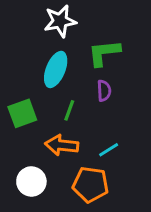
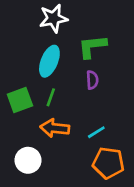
green line: (69, 110) -> (51, 97), moved
orange pentagon: (90, 185) -> (108, 163), moved

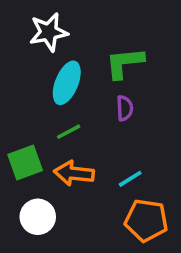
white star: (53, 18) -> (49, 32), moved
green line: (51, 97) -> (69, 132), turned 42
green square: (20, 100) -> (25, 162), moved

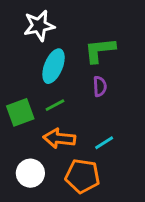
green square: (25, 162) -> (20, 112), moved
orange pentagon: (146, 220) -> (82, 176), moved

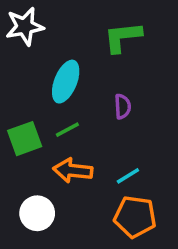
white star: (39, 26) -> (25, 26), moved
green L-shape: (100, 50) -> (123, 37), moved
orange pentagon: (82, 176) -> (135, 217), moved

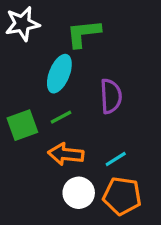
green L-shape: (123, 37) -> (84, 33), moved
purple semicircle: (123, 106) -> (111, 96), size x1.5
white circle: (37, 213) -> (79, 193), moved

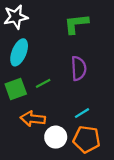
green L-shape: (84, 33) -> (76, 24), moved
cyan ellipse: (59, 74) -> (19, 52), moved
orange arrow: (66, 154) -> (33, 119), moved

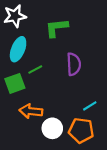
green L-shape: (76, 24) -> (57, 28), moved
green line: (43, 83) -> (35, 70), moved
cyan line: (82, 113) -> (90, 106), moved

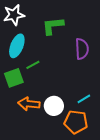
purple semicircle: (74, 64) -> (82, 49), moved
white circle: (52, 128) -> (54, 106), moved

